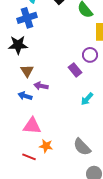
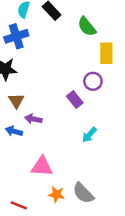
pink triangle: (32, 126) -> (42, 166), moved
orange star: (46, 146) -> (56, 194), moved

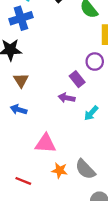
purple arrow: (33, 119) -> (67, 98), moved

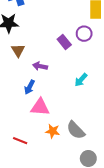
purple rectangle: (77, 79) -> (64, 42), moved
purple arrow: (67, 98) -> (40, 66), moved
blue arrow: (19, 110) -> (30, 87), moved, turned -80

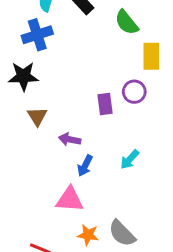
purple rectangle: (64, 42) -> (105, 104), turned 32
blue arrow: (30, 87) -> (85, 166), moved

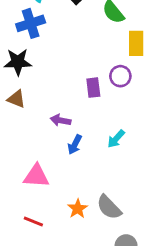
brown triangle: (37, 116) -> (16, 99), moved, turned -36
pink triangle: (70, 199) -> (36, 176), moved
orange star: (88, 235) -> (78, 209), turned 30

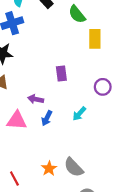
purple circle: (120, 76) -> (103, 87), moved
pink triangle: (36, 176) -> (17, 120), moved
red line: (33, 222) -> (14, 179), turned 40

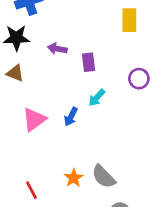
purple arrow: (36, 99) -> (57, 49), moved
cyan arrow: (79, 114) -> (97, 98), moved
pink triangle: (17, 120) -> (34, 119), turned -40

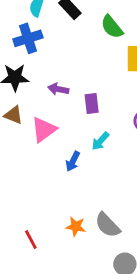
pink triangle: (34, 119) -> (44, 130), moved
orange star: (74, 178) -> (76, 227), turned -30

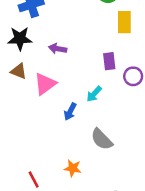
purple rectangle: (92, 104) -> (109, 61), moved
gray semicircle: (108, 225) -> (102, 139), moved

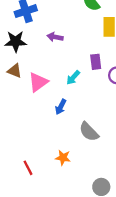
purple arrow: (58, 49) -> (55, 37), moved
cyan arrow: (94, 94) -> (73, 78), moved

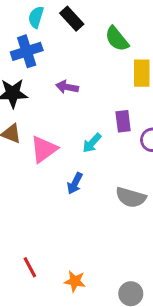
gray semicircle: (89, 132) -> (131, 197), moved, turned -30
orange star: (63, 158) -> (75, 281), moved

